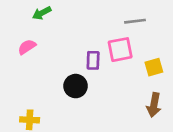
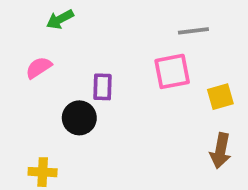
purple rectangle: (93, 60) -> (102, 87), moved
black circle: (76, 86) -> (79, 118), moved

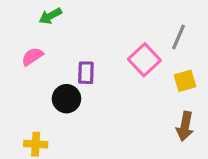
gray line: (193, 31) -> (178, 37), moved, turned -60
pink square: (172, 71) -> (144, 60), turned -32

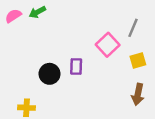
pink semicircle: (32, 57) -> (13, 16), moved
purple rectangle: (86, 73) -> (76, 67), moved

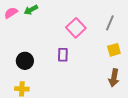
pink square: (108, 45) -> (76, 28), moved
black circle: (50, 74) -> (25, 61), moved

